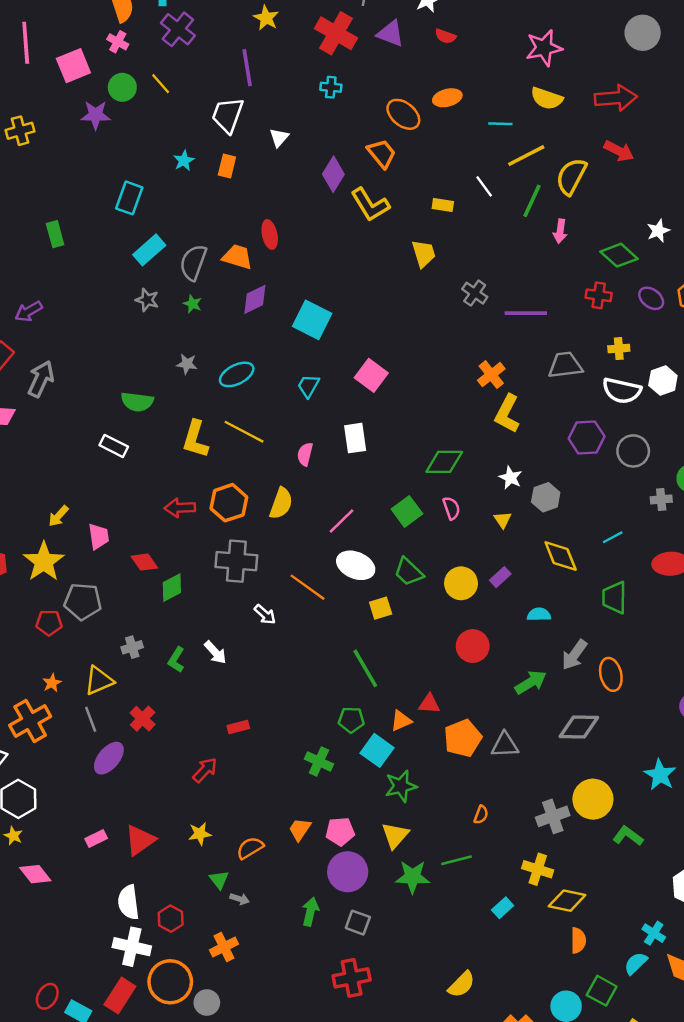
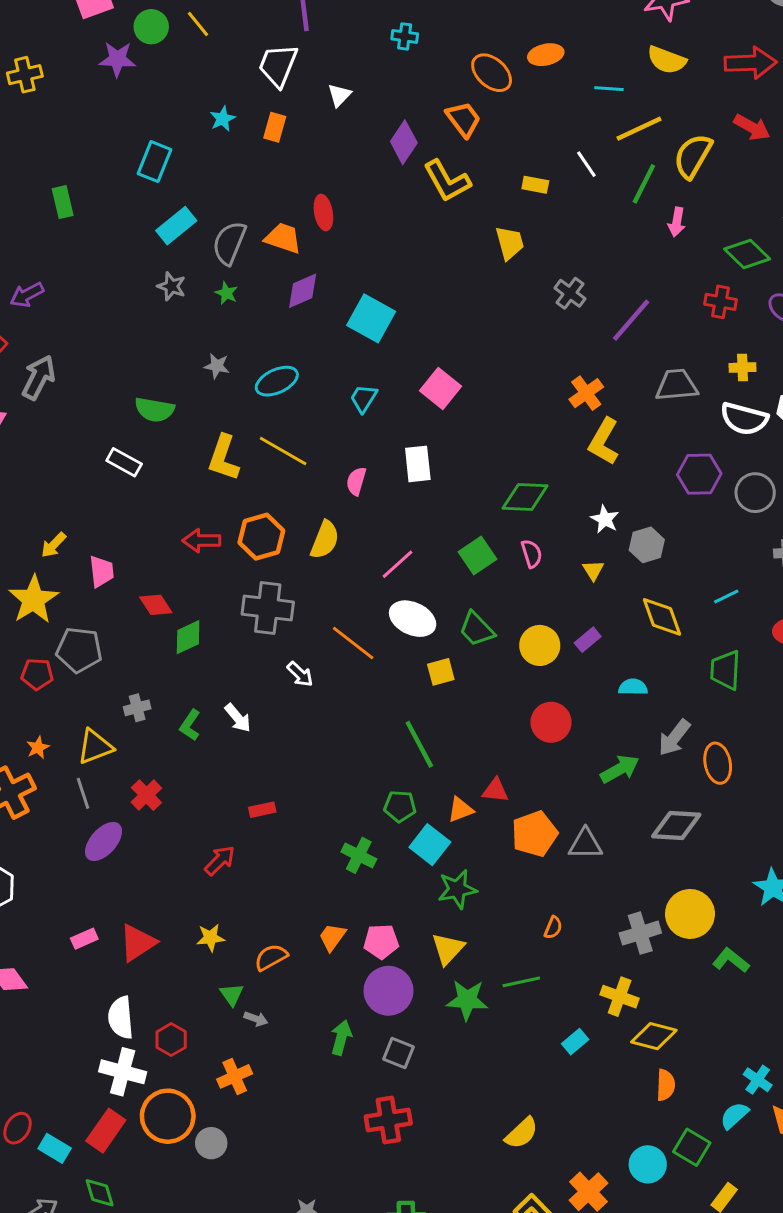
purple line: (526, 313) -> (631, 320), turned -51

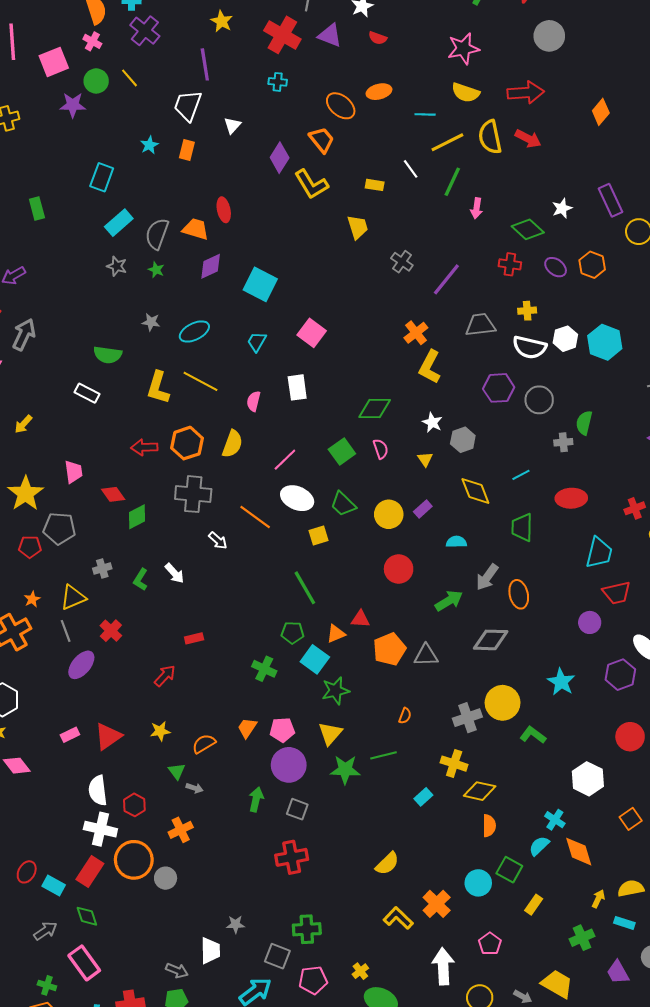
yellow semicircle: (693, 156) -> (490, 137), moved, turned -40
yellow arrow: (54, 545) -> (23, 424), moved

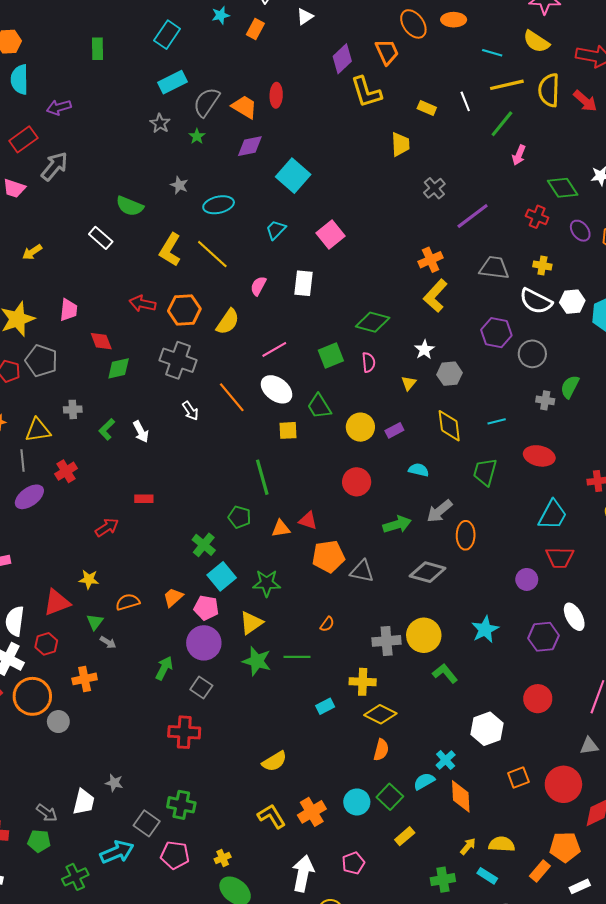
cyan square: (315, 659) -> (222, 576), moved
red triangle: (108, 736) -> (57, 602), moved
yellow cross: (454, 764) -> (363, 682), turned -30

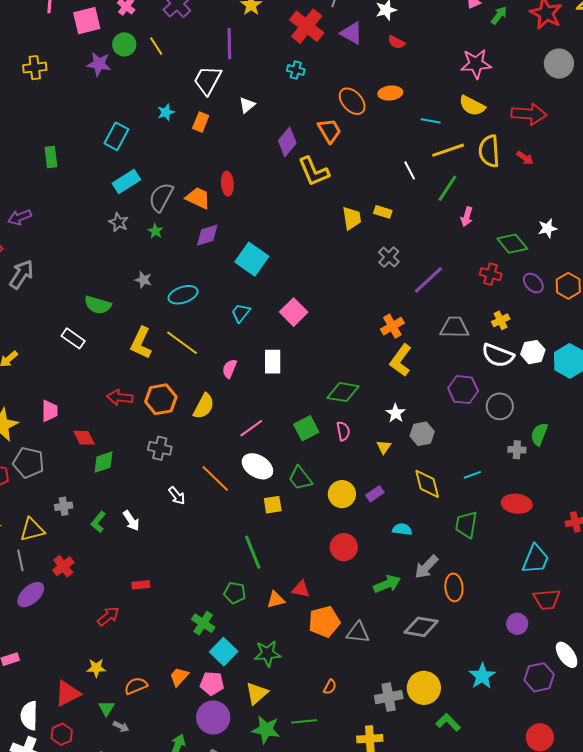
red arrow: (585, 101) -> (525, 158), size x0.7
yellow rectangle: (427, 108) -> (383, 212), moved
yellow cross: (542, 265) -> (501, 320), turned -30
gray cross: (178, 360) -> (160, 448), size x0.7

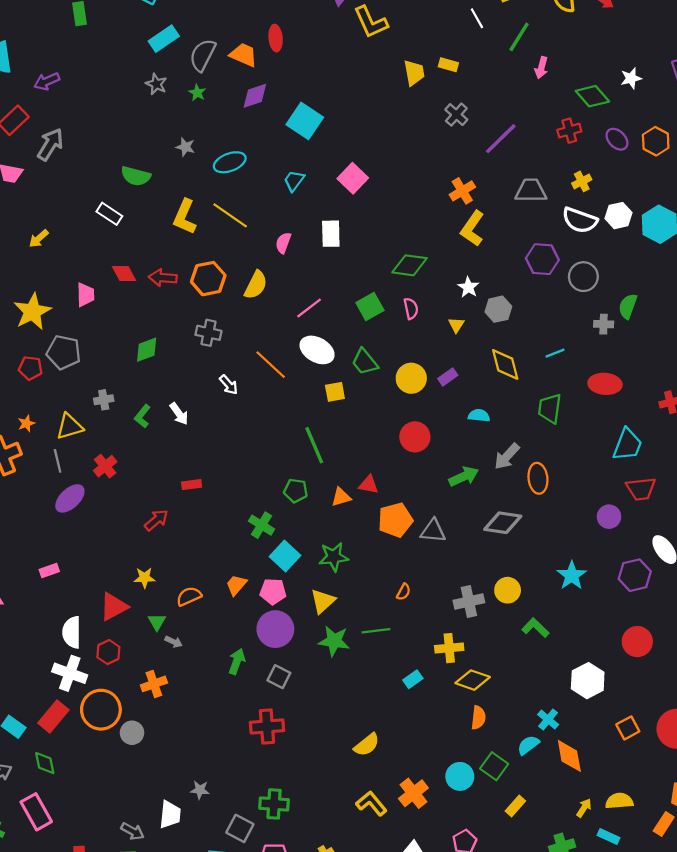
red cross: (491, 274) -> (569, 131), turned -30
red diamond: (84, 438) -> (124, 273), moved
yellow circle: (424, 688) -> (508, 590), size x0.7

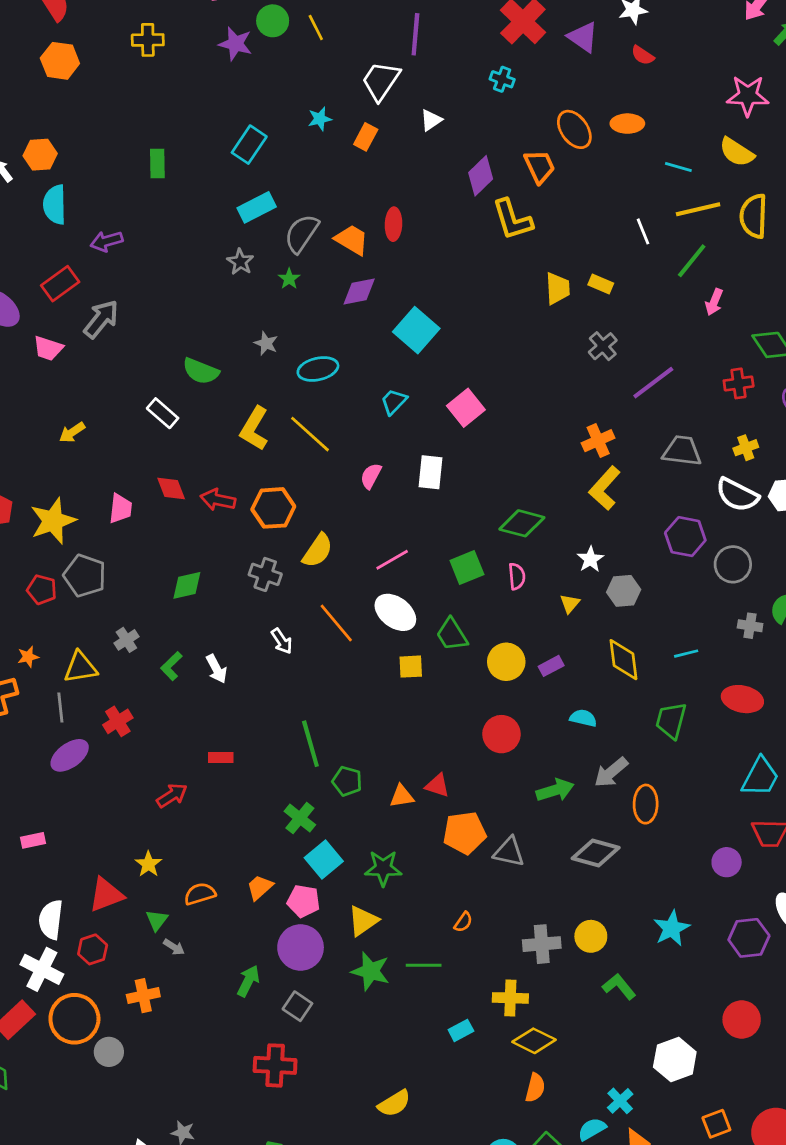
yellow semicircle: (256, 285) -> (318, 551), moved
gray cross: (104, 400) -> (126, 640), turned -30
green line: (314, 445) -> (310, 744), moved
yellow star: (144, 578) -> (148, 864), turned 30

